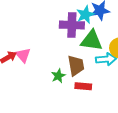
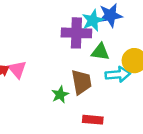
green triangle: (92, 41) -> (100, 52), size x0.7
red rectangle: (83, 86) -> (93, 120), moved

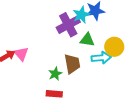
purple cross: (76, 33) -> (68, 25), turned -30
red rectangle: (93, 120) -> (54, 94), moved

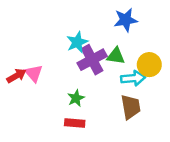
cyan star: (81, 15) -> (77, 42), moved
purple cross: (68, 25) -> (92, 60), moved
brown trapezoid: (72, 64) -> (131, 107), moved

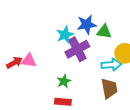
blue star: (126, 20) -> (87, 24), moved
green triangle: (116, 56) -> (104, 32), moved
pink triangle: (34, 73) -> (29, 61), turned -42

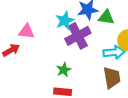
pink triangle: (29, 61) -> (26, 32), moved

